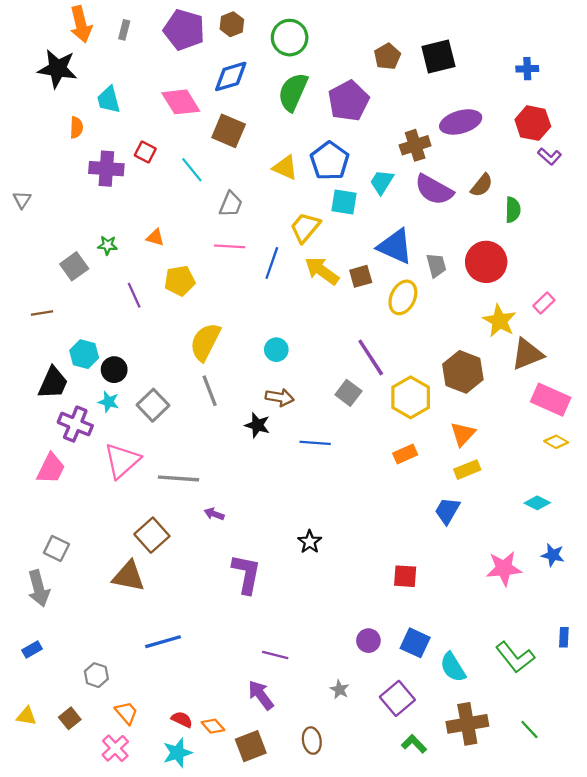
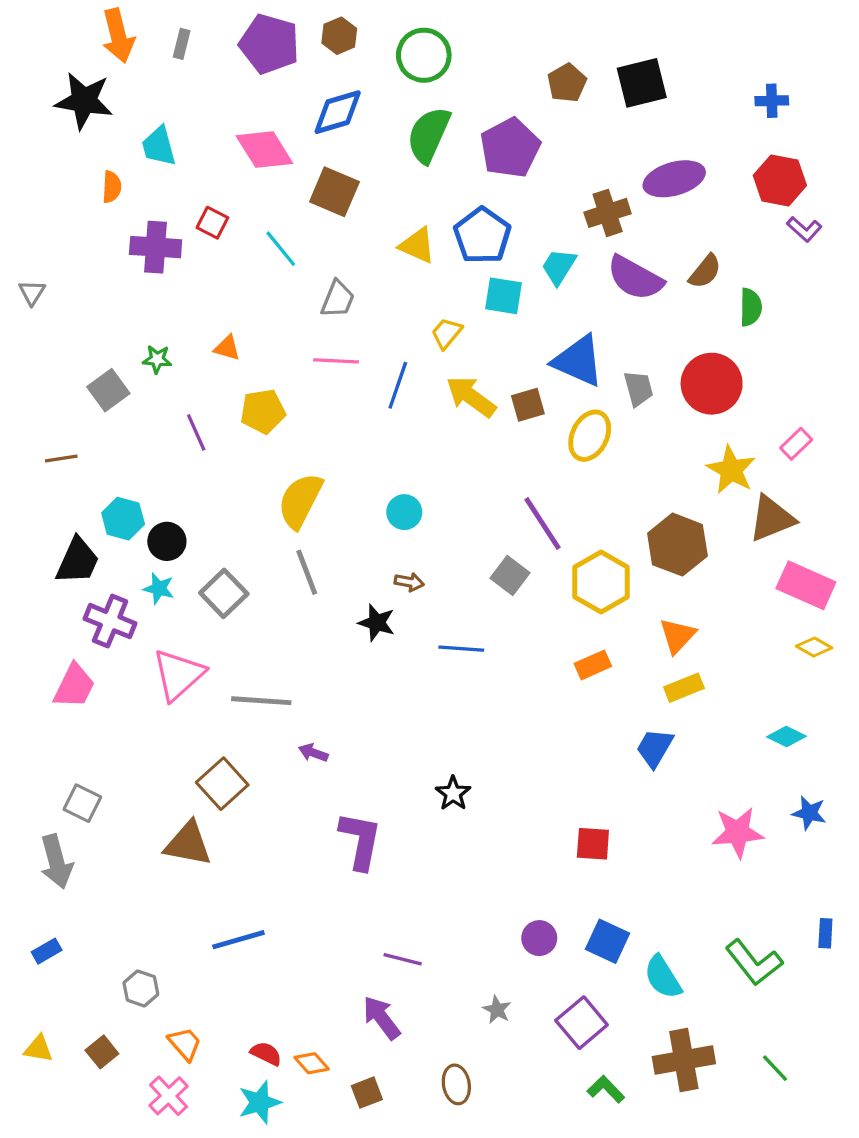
yellow trapezoid: (305, 227) -> (447, 333), size x0.7
brown arrow: (280, 397) -> (409, 582), size x0.7
brown square: (251, 746) -> (367, 1093), size x0.7

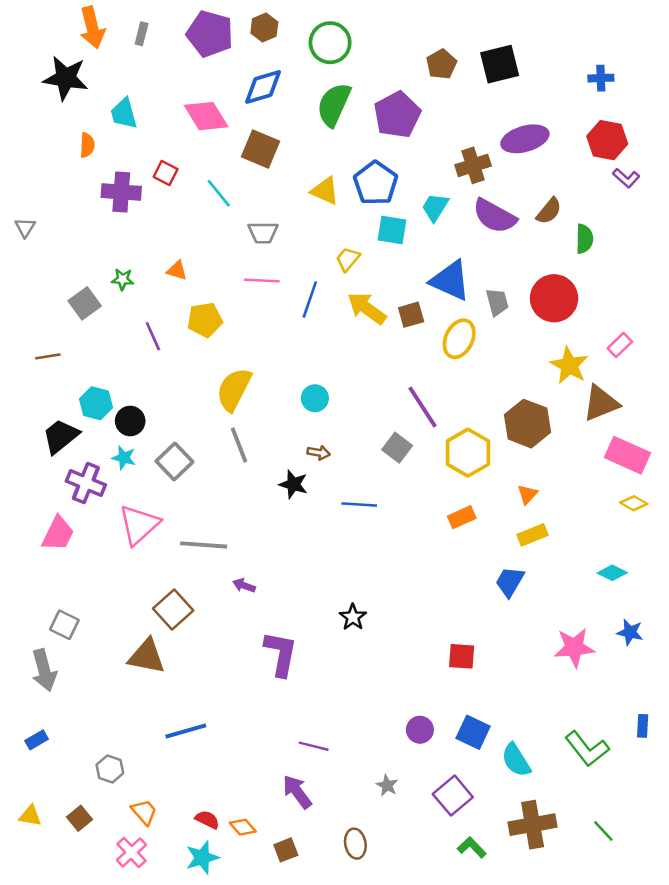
gray trapezoid: (338, 299) -> (263, 232), turned 68
black trapezoid: (77, 561) -> (61, 436), turned -153
orange triangle: (677, 636) -> (527, 494), size x0.7

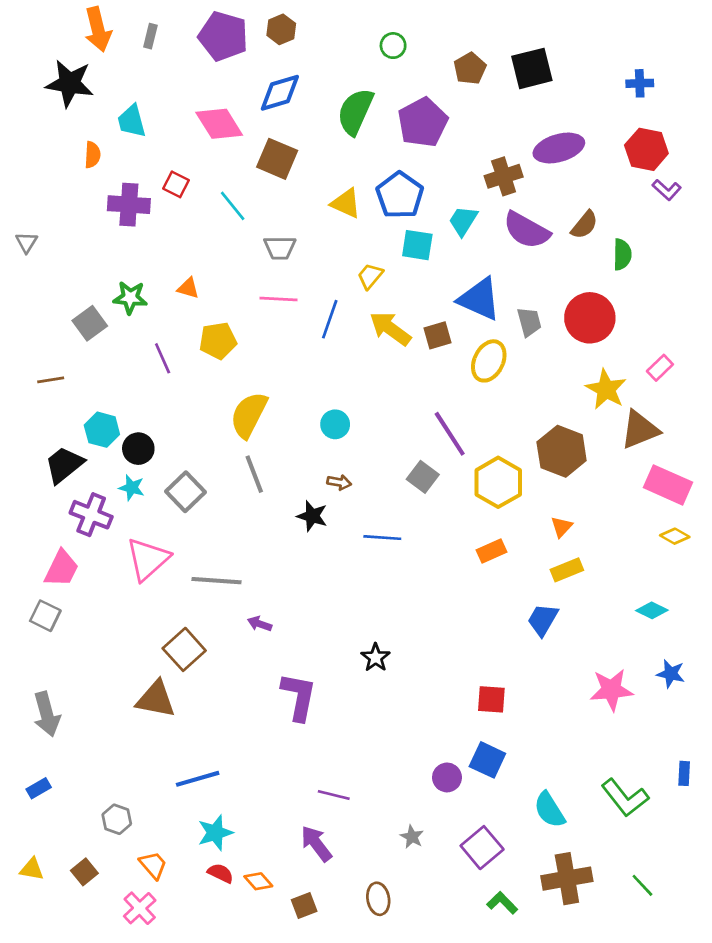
green circle: (330, 43) -> (393, 46), moved, size x0.6
green star: (123, 279) -> (130, 298), size x1.4
gray square: (64, 625) -> (45, 616), moved
blue square: (473, 732) -> (487, 760), moved
cyan star: (202, 858) -> (215, 833), moved

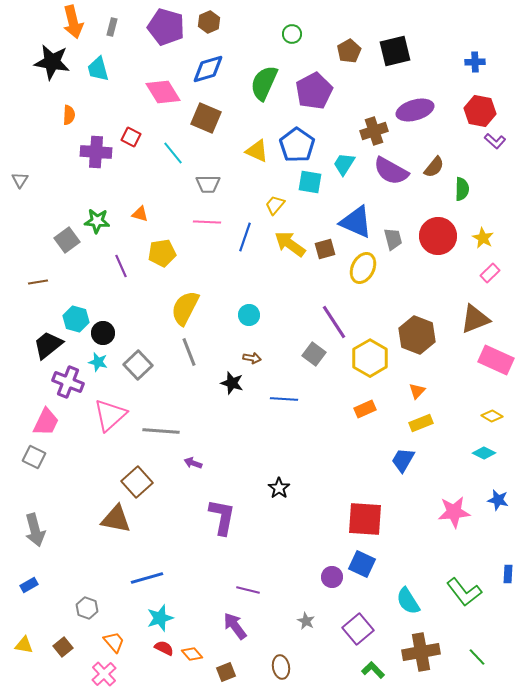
cyan trapezoid: (132, 121) -> (98, 69), moved
yellow star: (606, 389) -> (483, 238), moved, size x0.7
yellow diamond: (675, 536) -> (492, 416), moved
red square: (491, 699) -> (365, 519), size x1.6

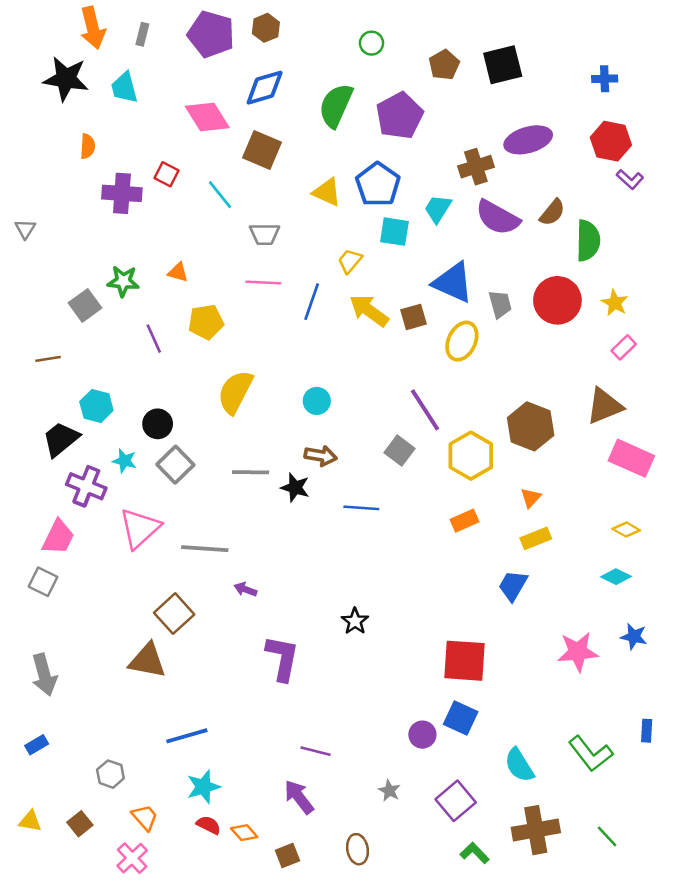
green semicircle: (462, 189) -> (588, 240), size x1.4
black circle: (103, 333) -> (158, 424), moved
gray line: (189, 352) -> (251, 472), moved, turned -68
brown arrow: (252, 358) -> (321, 456), size x1.4

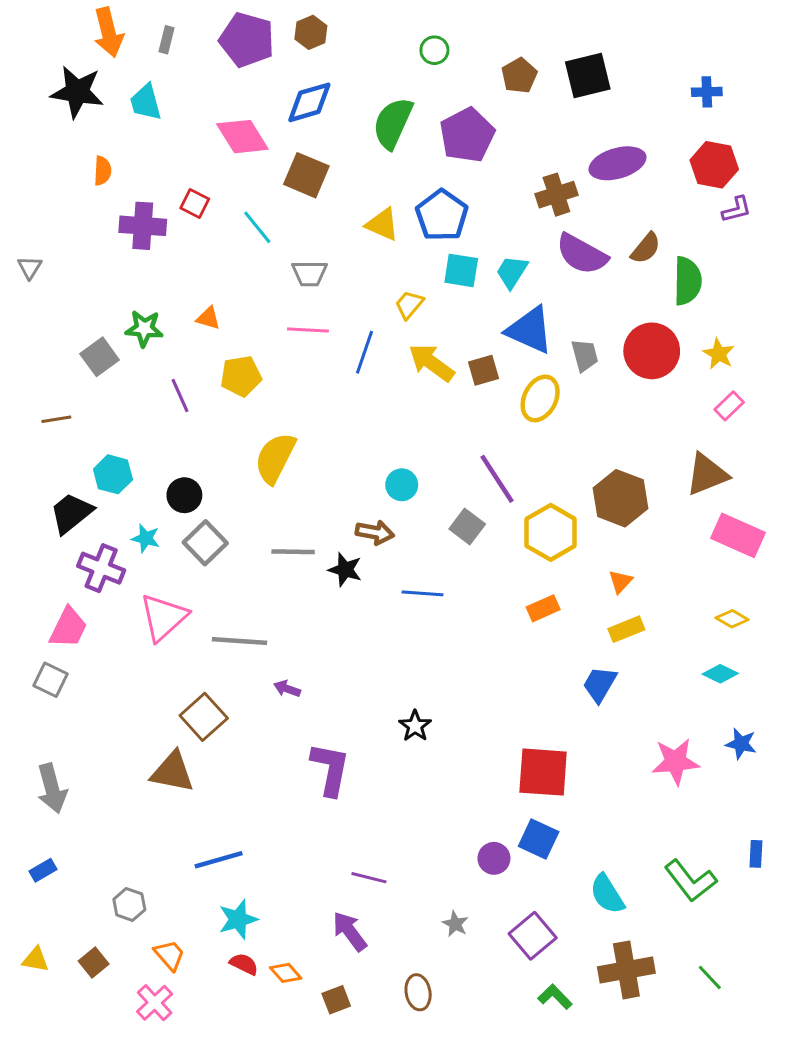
purple L-shape: (630, 179) -> (737, 209), turned -56
cyan trapezoid: (438, 209) -> (512, 272), moved
cyan circle: (317, 401) -> (402, 485), moved

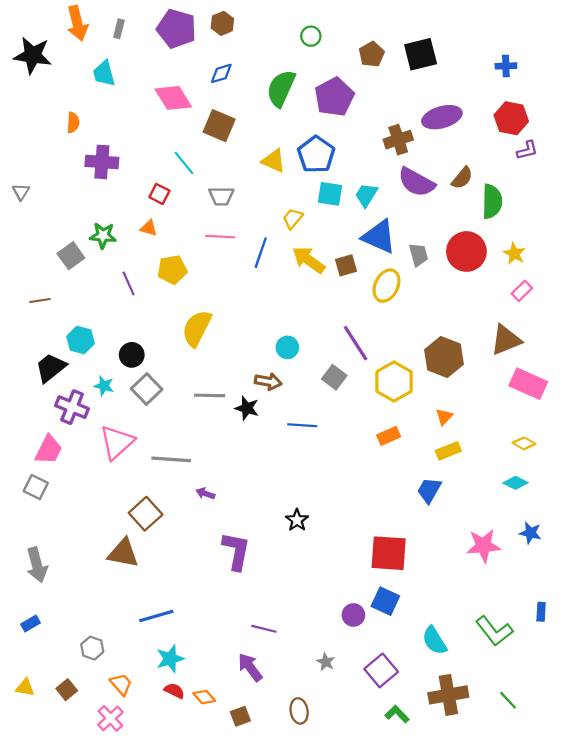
black star: (77, 92) -> (33, 55), moved
blue diamond: (309, 102) -> (221, 73), size x0.7
red square: (195, 203) -> (159, 194), moved

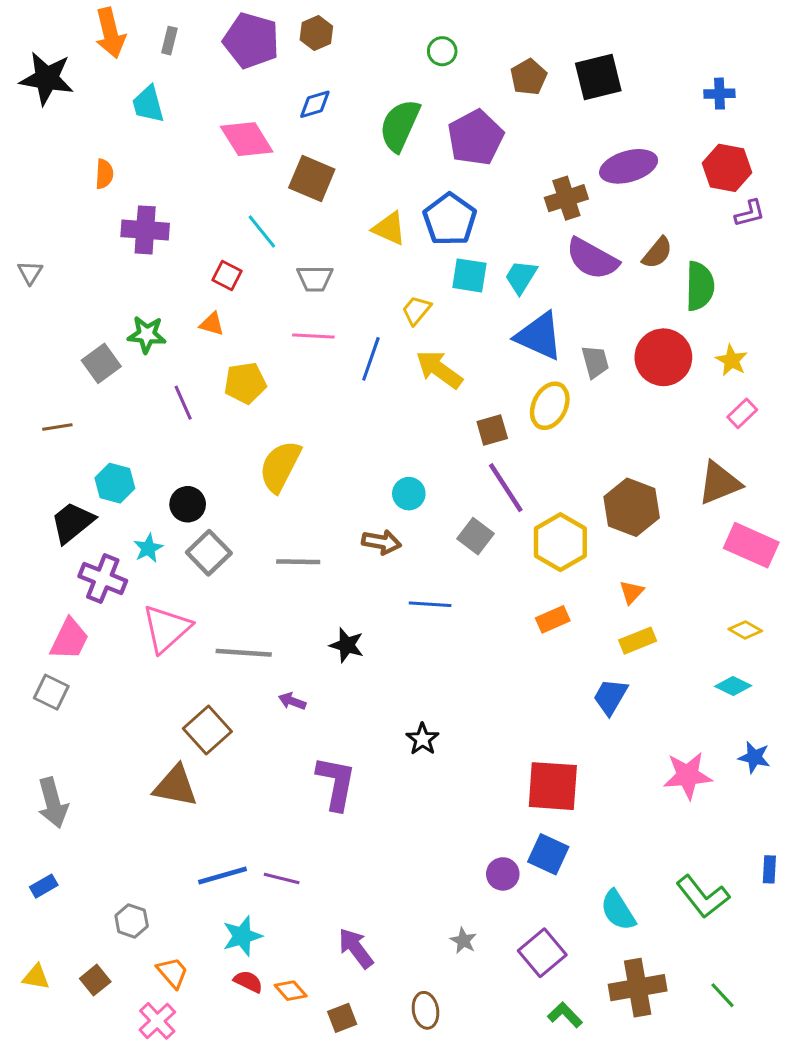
brown square: (346, 265) -> (492, 430), moved
cyan star: (104, 386) -> (148, 548), turned 30
black star: (247, 408) -> (347, 645), moved
purple line: (264, 629) -> (282, 878), moved

